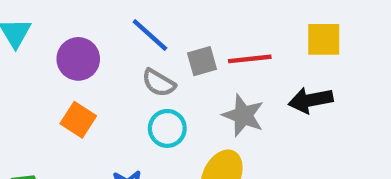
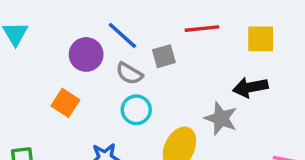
purple circle: (78, 59) -> (86, 54), moved
red line: (250, 59) -> (202, 29), moved
gray star: (243, 115) -> (221, 118), moved

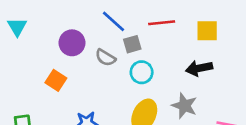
blue line: (122, 35) -> (113, 21), moved
cyan circle: (136, 110) -> (142, 72), moved
gray star: (221, 118) -> (184, 106), moved

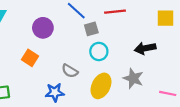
yellow square: (207, 31) -> (166, 18), moved
gray semicircle: (105, 58) -> (70, 71), moved

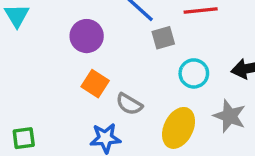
cyan circle: (99, 51) -> (194, 73), moved
orange square: (30, 58) -> (95, 84), moved

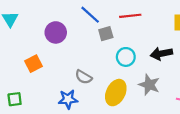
orange square: (95, 84) -> (33, 64), moved, turned 30

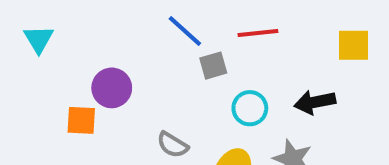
purple circle: (56, 32) -> (112, 88), moved
orange square: (33, 64) -> (81, 120), turned 30

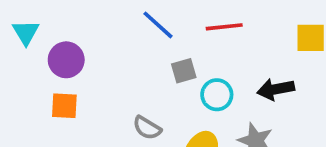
gray square: (213, 66) -> (184, 71), moved
purple circle: (112, 88) -> (66, 60), moved

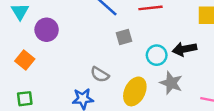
cyan circle: (217, 95) -> (157, 55), moved
orange square: (64, 106) -> (25, 60), moved, turned 36

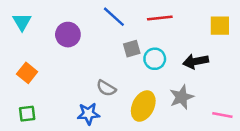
purple circle: (47, 30) -> (68, 35), moved
cyan circle: (157, 55) -> (155, 59), moved
gray star: (171, 83) -> (182, 97), turned 30

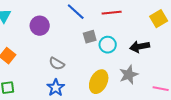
yellow square: (220, 26) -> (159, 19), turned -30
gray semicircle: (106, 88) -> (57, 64), moved
blue star: (88, 114) -> (56, 88), turned -30

